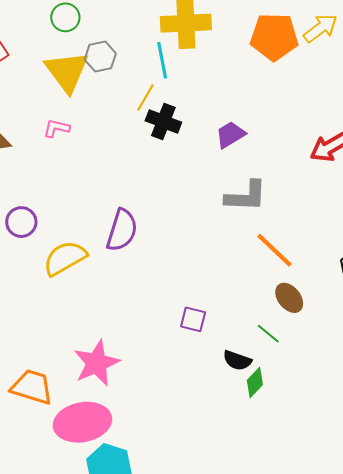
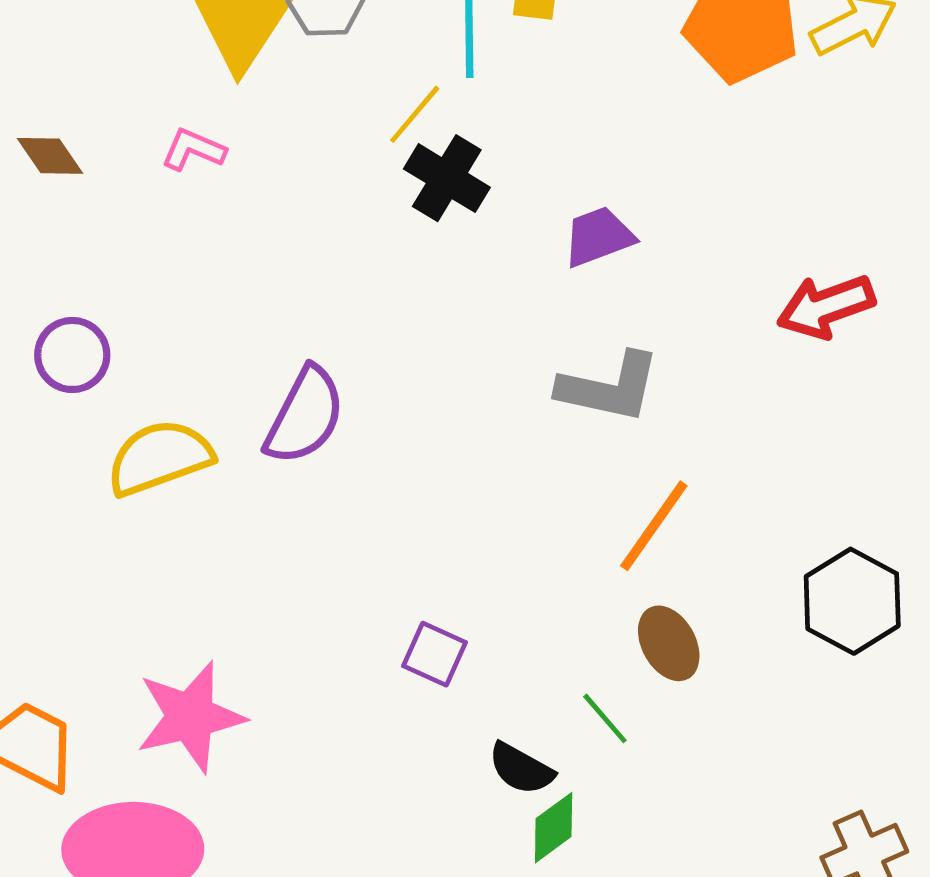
orange line: (274, 250) -> (654, 526), turned 72

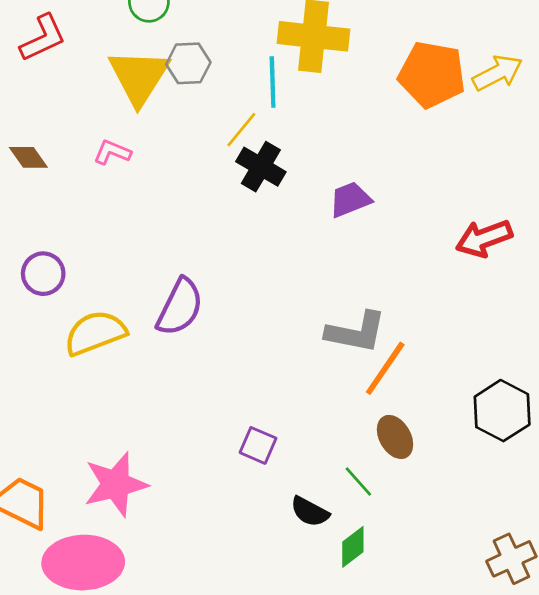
gray L-shape: (609, 387) -> (356, 332), moved
green diamond: (554, 828) -> (353, 547), moved

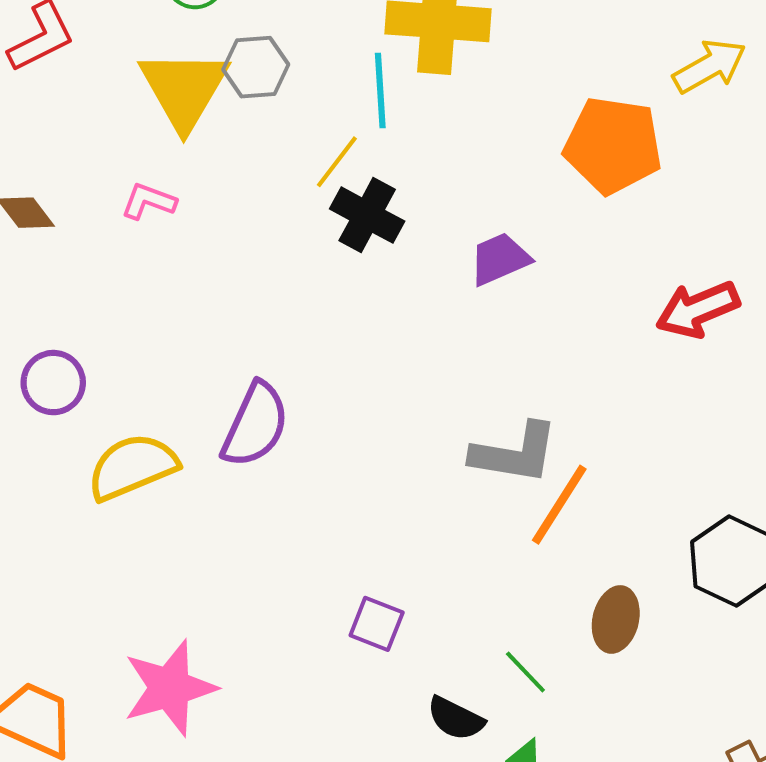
orange pentagon: (432, 74) -> (613, 145), moved
brown ellipse: (395, 437) -> (616, 619), moved, turned 45

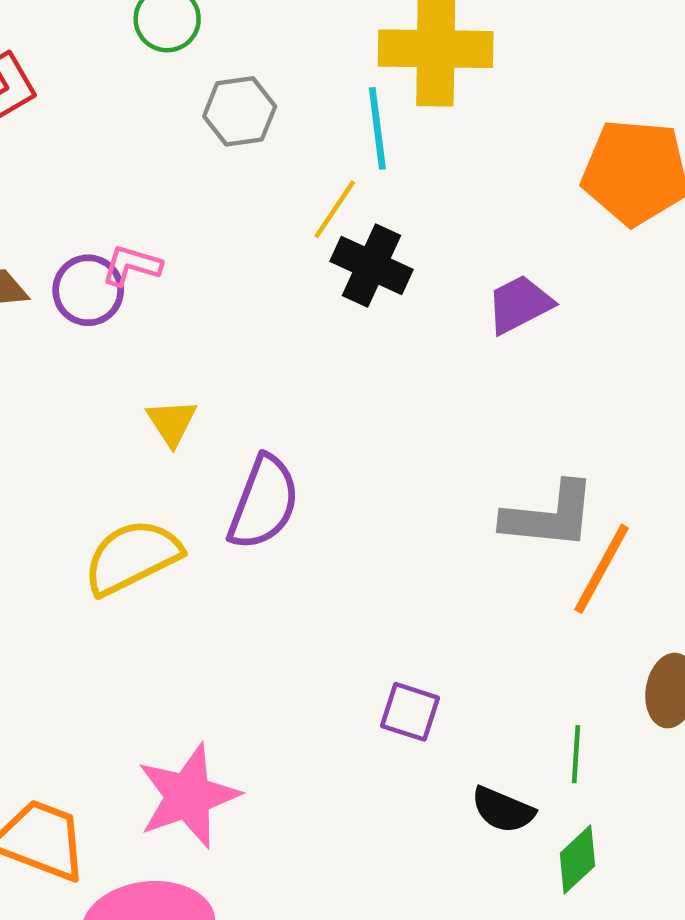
yellow triangle: (184, 89) -> (172, 422), moved, size x0.5
purple circle: (53, 383) -> (88, 290), moved
green line: (525, 672) -> (576, 754), turned 51

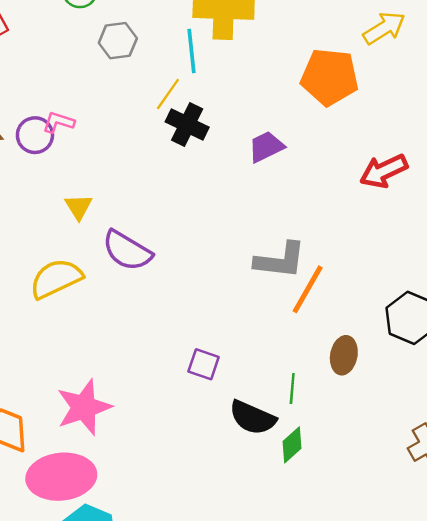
purple semicircle: (264, 502) -> (127, 251), turned 99
black semicircle: (503, 810) -> (253, 418), size x1.4

